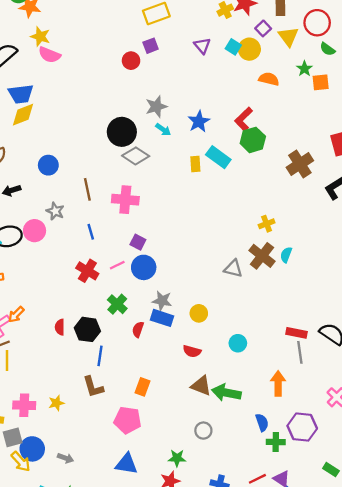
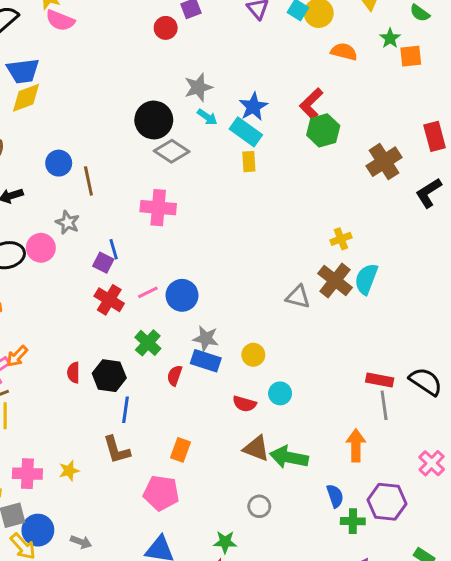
cyan rectangle: (218, 157) -> (246, 132), moved
brown line: (87, 189) -> (88, 181), moved
purple square: (138, 242) -> (103, 263), moved
cyan semicircle: (286, 255) -> (366, 279), size x1.5
cyan circle: (238, 343) -> (280, 393), moved

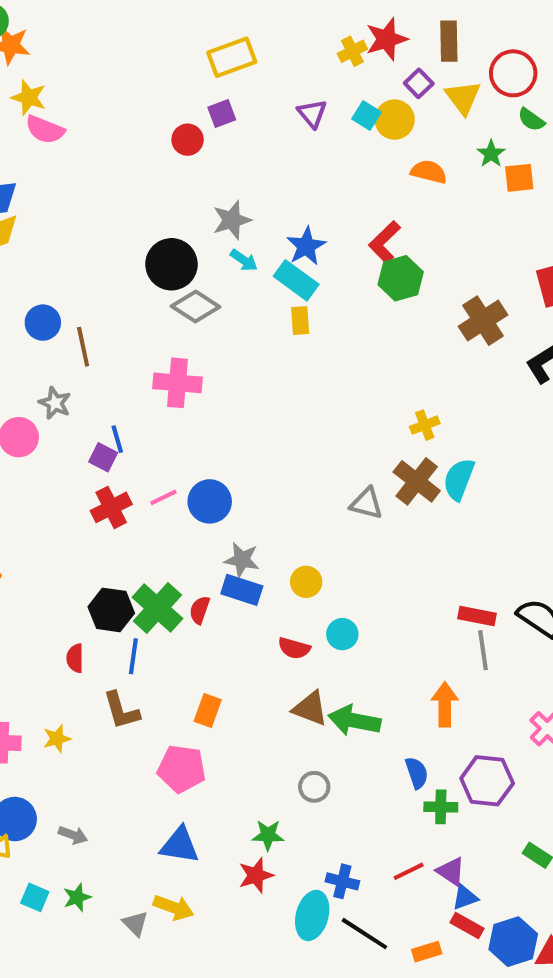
red cross: (109, 300) -> (111, 507), turned 32
green cross: (148, 343) -> (157, 608), moved, size x1.4
red semicircle: (74, 373) -> (75, 658), moved

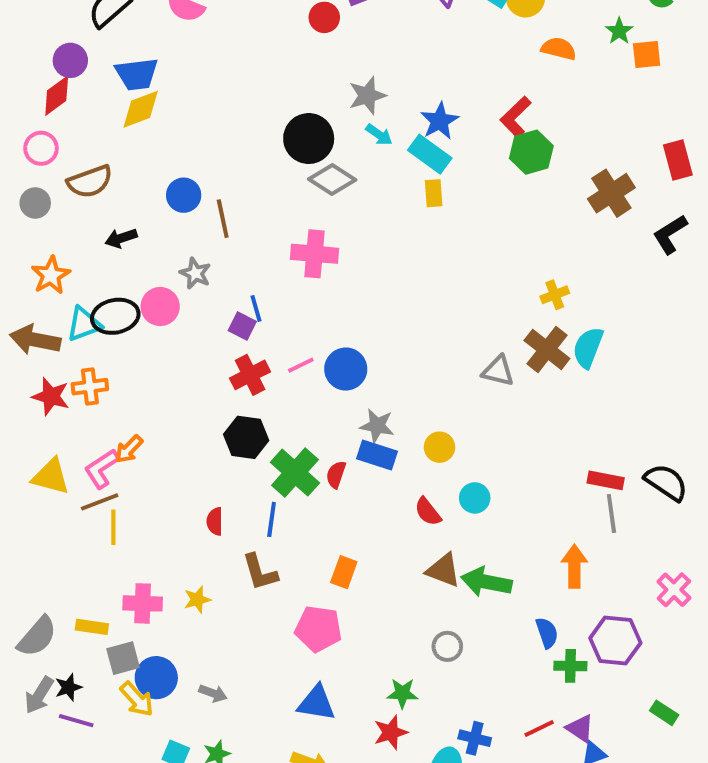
black hexagon: (111, 610) -> (246, 437), moved
red semicircle: (294, 648) -> (428, 512), turned 36

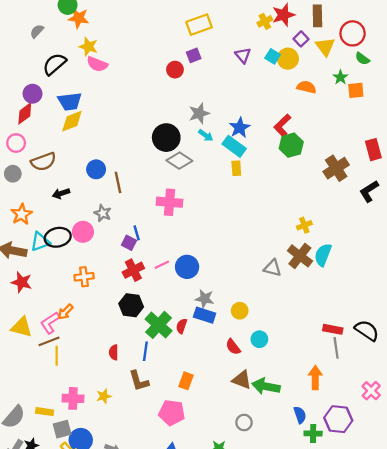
orange cross: (90, 387) -> (84, 277), moved

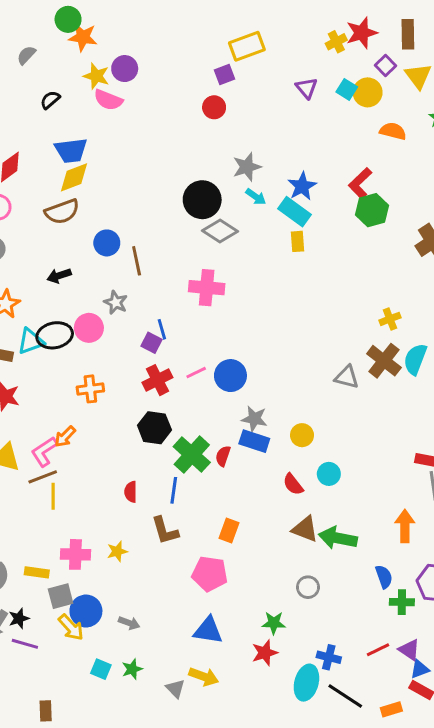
purple square: (194, 55) -> (225, 75), moved
black semicircle: (54, 64) -> (50, 100), size x0.6
purple circle: (33, 94) -> (125, 69), moved
brown semicircle: (43, 162) -> (62, 212), moved

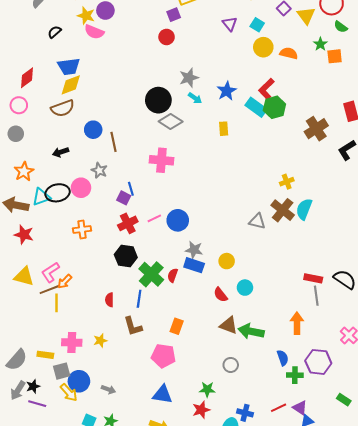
yellow circle: (368, 92) -> (263, 47), moved
cyan rectangle: (295, 212) -> (256, 107), moved
orange arrow: (65, 437) -> (65, 281), moved

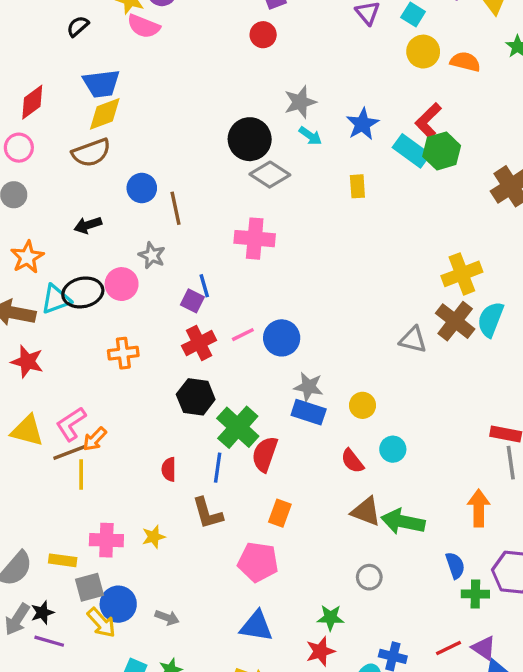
yellow cross: (287, 182) -> (462, 274), size x1.6
red semicircle: (173, 275) -> (265, 454), moved, size x1.5

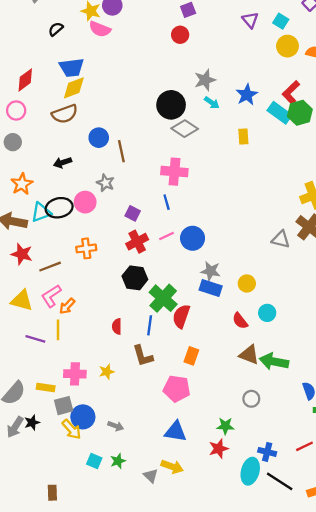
blue line: (204, 286) -> (167, 202), moved
brown line: (69, 453) -> (50, 267), moved
purple line: (49, 641) -> (35, 339), moved

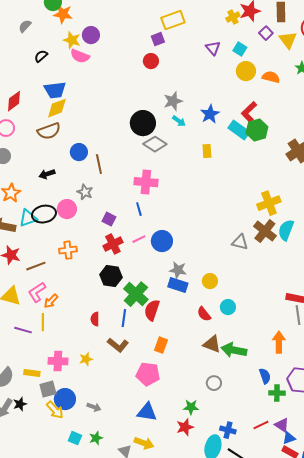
brown L-shape: (143, 356) -> (118, 345), turned -35

